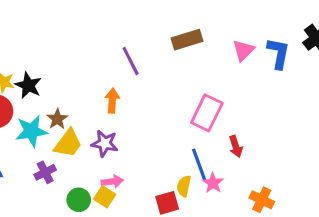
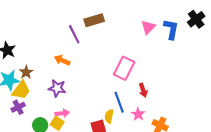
brown rectangle: (187, 40) -> (94, 20), moved
orange arrow: (112, 101) -> (62, 60), turned -70
yellow trapezoid: (68, 143) -> (21, 90), moved
pink star: (213, 183) -> (138, 114), moved

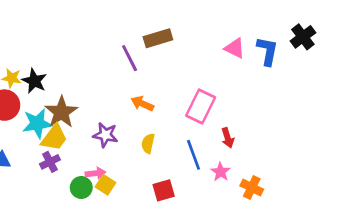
pink triangle: (148, 27) -> (235, 48), turned -49
orange arrow: (62, 60) -> (142, 104), moved
brown star: (26, 72) -> (61, 112), size x1.6
pink arrow: (62, 113) -> (95, 173), moved
yellow semicircle: (109, 116) -> (148, 143), moved

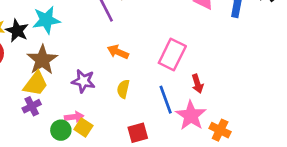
cyan star: (37, 124) -> (46, 20), moved
pink star: (221, 172) -> (191, 116), size x1.6

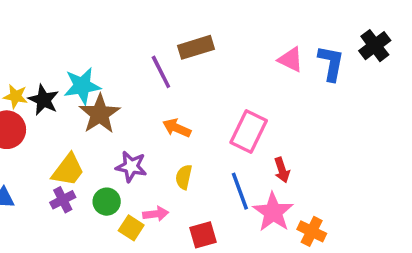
brown star: (42, 60) -> (100, 114), moved
pink arrow: (74, 117) -> (156, 214), moved
green circle: (61, 130) -> (107, 202), moved

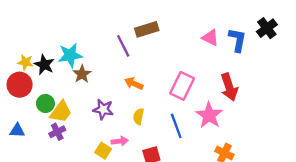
brown star: (100, 114) -> (82, 74), size x0.7
red arrow: (282, 170) -> (229, 87), moved, size x1.6
green circle: (107, 202) -> (45, 104), moved
pink star: (273, 212) -> (209, 115), moved

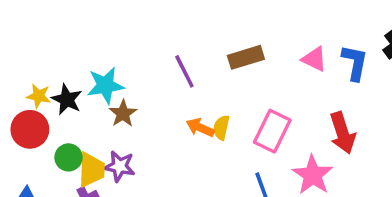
brown rectangle: (147, 29) -> (246, 57), moved
purple star: (103, 109) -> (119, 166), moved
yellow trapezoid: (61, 112) -> (91, 170), turned -35
yellow semicircle: (138, 116) -> (221, 128), moved

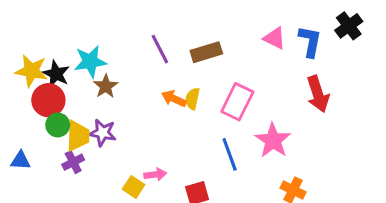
brown rectangle: (246, 57) -> (206, 52), moved
yellow star: (39, 96) -> (31, 71), size x1.5
red circle: (30, 129) -> (48, 100), moved
red arrow: (343, 133) -> (318, 94), moved

